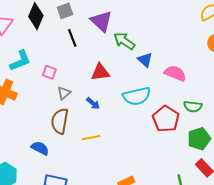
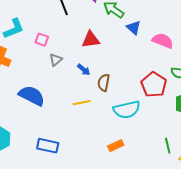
cyan semicircle: (137, 96) -> (127, 110), moved
brown semicircle: (60, 121) -> (104, 83), moved, size x0.7
blue semicircle: (40, 148) -> (32, 96), moved, size x1.5

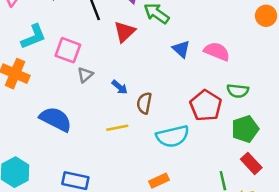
blue triangle: (134, 28) -> (181, 49), moved
pink square: (42, 40) -> (68, 50), size x1.5
red triangle: (91, 40) -> (125, 32), moved, turned -36

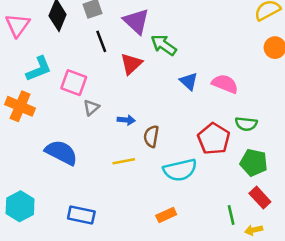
blue arrow: (120, 87) -> (126, 120), turned -35
green pentagon: (245, 129) -> (254, 163), turned 30

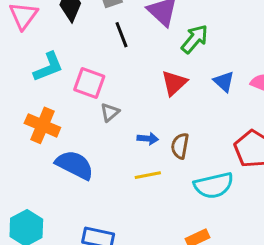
green arrow: (164, 45) -> (195, 39), turned 95
red triangle: (131, 64) -> (174, 83), moved
orange cross: (20, 106) -> (42, 125), moved
blue arrow: (126, 120) -> (148, 139), moved

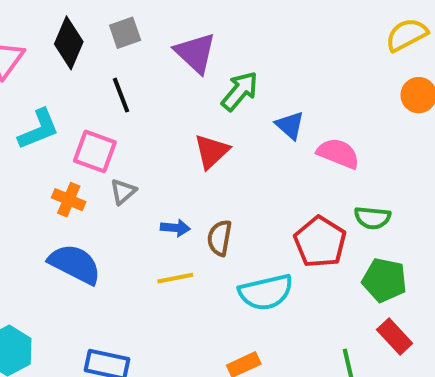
black line: (121, 35) -> (121, 95), moved
blue triangle: (224, 82) -> (290, 125), moved
orange cross: (42, 125) -> (69, 200), moved, size x0.7

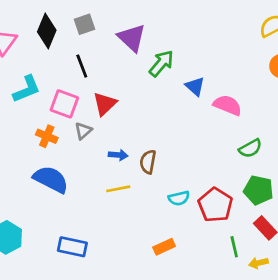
red triangle: (212, 151) -> (105, 104), moved
green semicircle: (372, 218) -> (250, 148), turned -35
red pentagon: (320, 242) -> (215, 205), moved
cyan semicircle: (266, 292) -> (179, 198), size x0.6

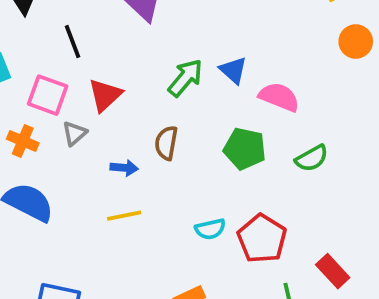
green arrow: (161, 63) -> (185, 78), moved
brown semicircle: (148, 162) -> (166, 143), moved
green pentagon: (258, 190) -> (245, 149), moved

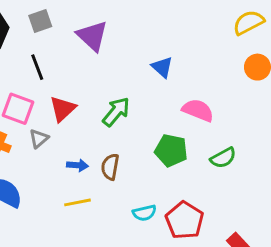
blue triangle: (233, 70) -> (162, 67), moved
green arrow: (185, 78) -> (116, 112), moved
brown semicircle: (166, 143) -> (110, 167), moved

